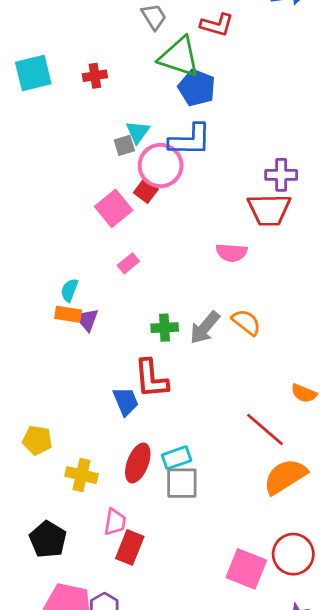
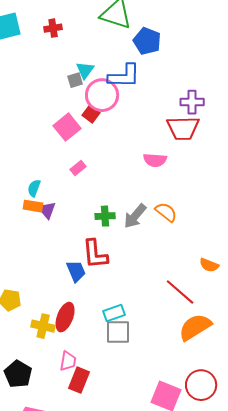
blue pentagon: (197, 88) -> (147, 41), moved
red ellipse: (138, 463) -> (65, 317), moved

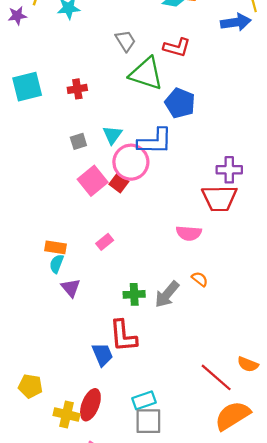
gray square: (75, 80) -> (78, 141), moved
pink square: (67, 127) -> (93, 181), moved
orange rectangle: (33, 206) -> (55, 247), moved
orange semicircle: (166, 212) -> (200, 279), moved, size x0.7
orange semicircle: (209, 265) -> (248, 364), moved

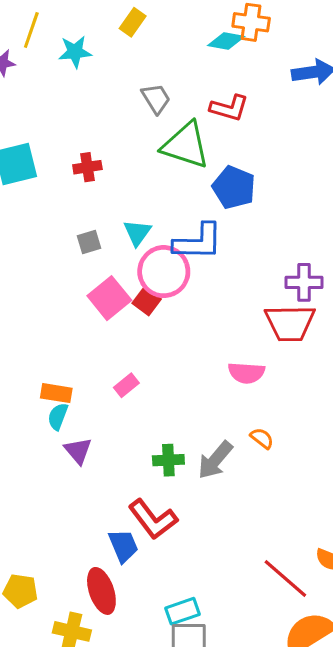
red L-shape: (123, 336) -> (153, 519), turned -32
red ellipse: (90, 405) -> (101, 591), moved, turned -40

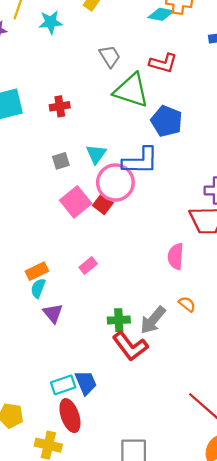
pink semicircle: (246, 373) -> (176, 256), turned 90
orange rectangle: (56, 393) -> (37, 271), turned -35
red L-shape: (153, 519) -> (130, 346), moved
cyan rectangle: (182, 611) -> (63, 385), moved

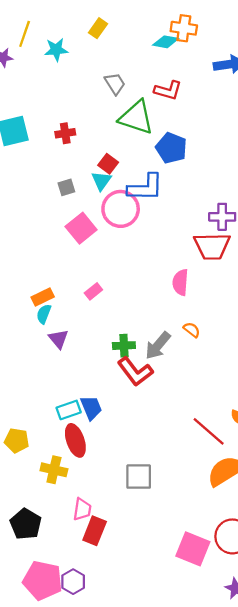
red square: (103, 204) -> (108, 164), moved

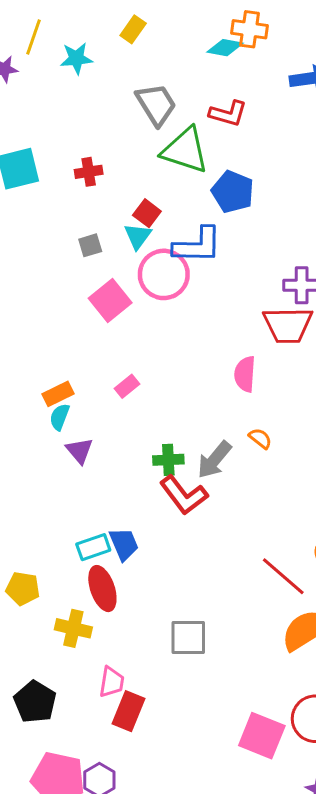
gray trapezoid: (115, 84) -> (156, 104), size x1.4

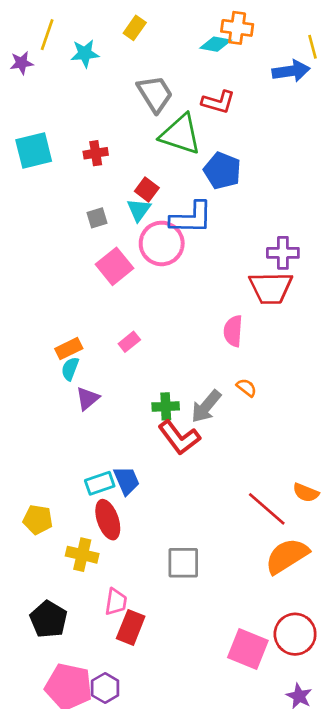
purple triangle: (79, 451) -> (88, 398), turned 30

